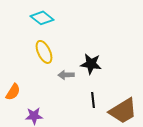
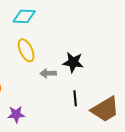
cyan diamond: (42, 18) -> (24, 16), turned -35

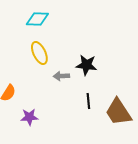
brown trapezoid: (105, 109) -> (118, 112), turned 88

